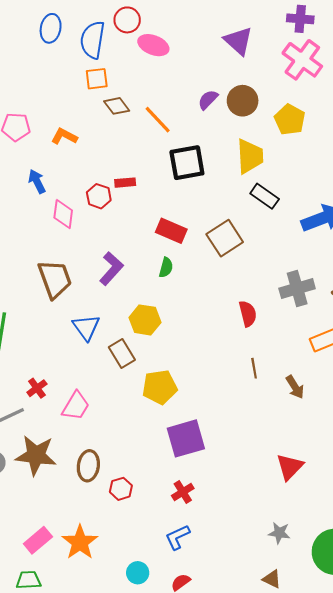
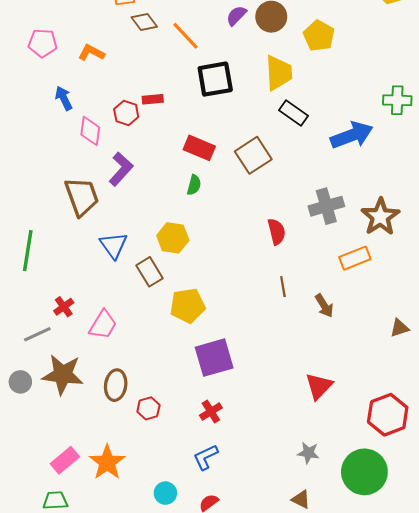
purple L-shape: (111, 269) -> (121, 169), moved

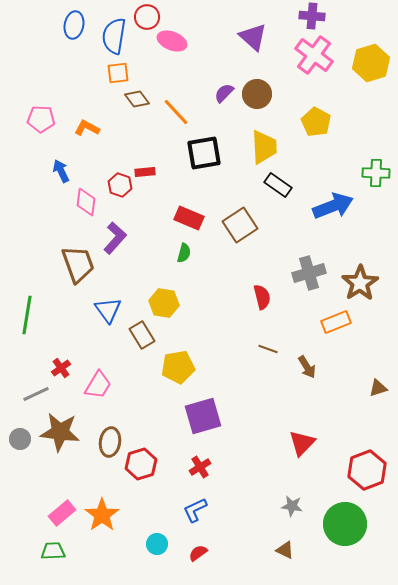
yellow pentagon: (319, 36) -> (316, 122), moved
brown line: (283, 287) -> (268, 349), turned -60
red hexagon: (148, 408) -> (141, 464), size x1.4

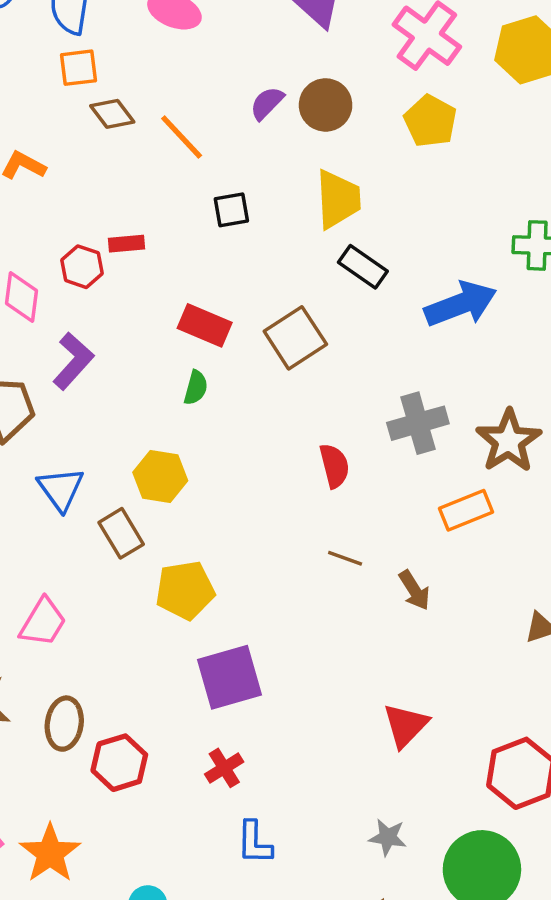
yellow pentagon: (316, 122) -> (430, 121), moved
black square: (204, 153) -> (231, 210), size x0.6
blue L-shape: (195, 510) -> (254, 843), moved, turned -64

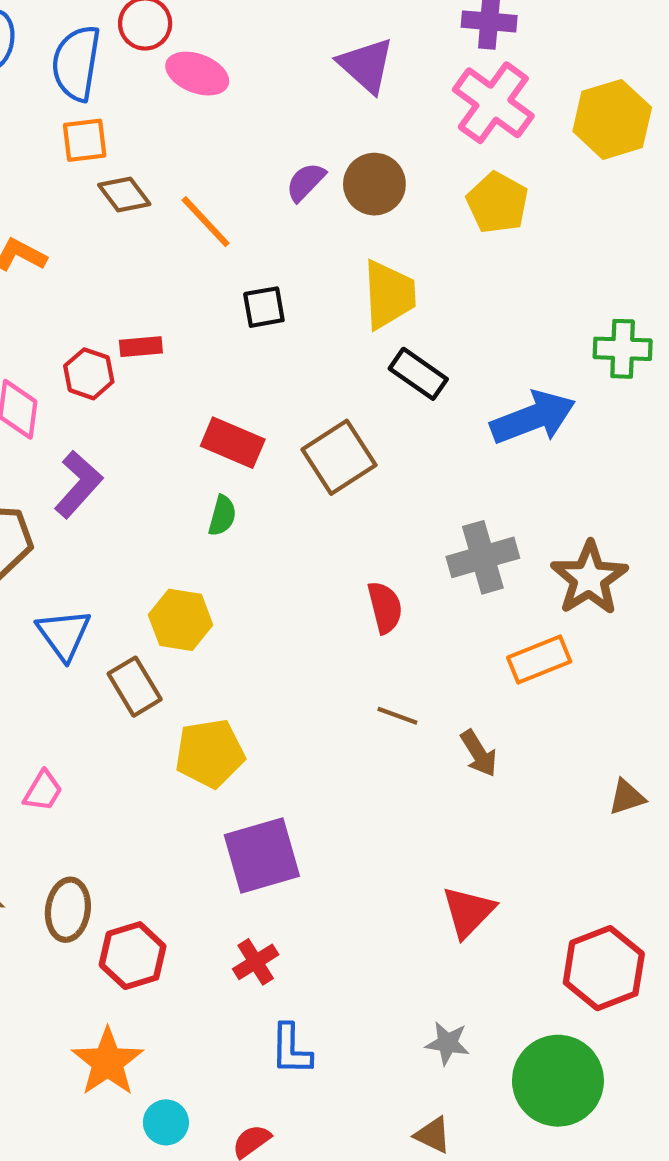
pink trapezoid: (43, 622) -> (43, 791), size x0.7
orange star: (50, 853) -> (108, 1062), moved

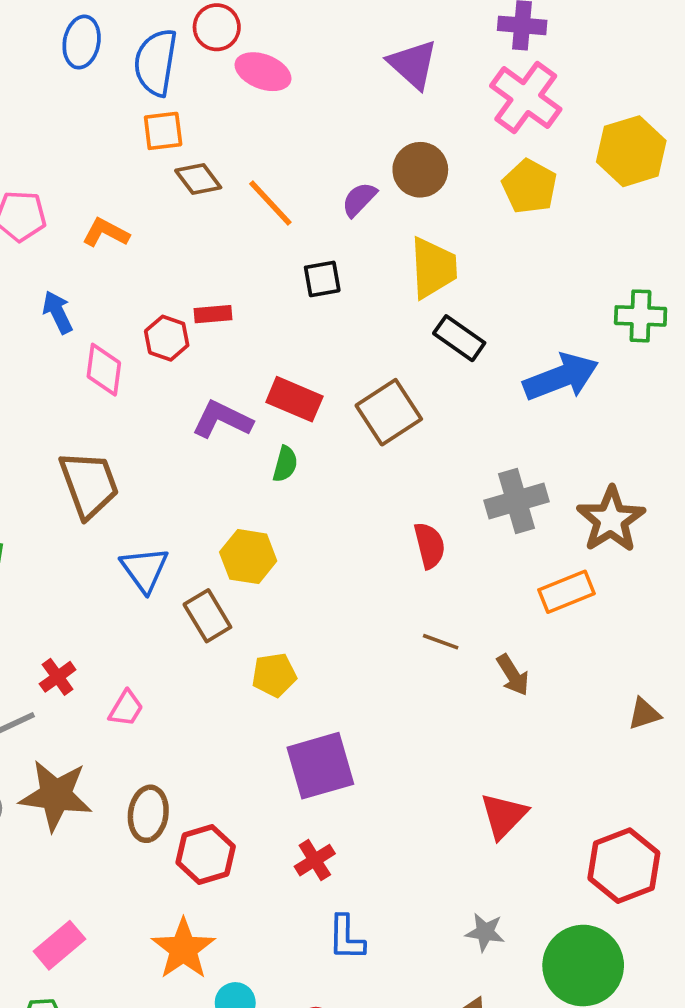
yellow hexagon: (612, 119) -> (631, 151), moved
purple semicircle: (306, 182) -> (359, 199), moved
purple L-shape: (78, 484) -> (222, 420), moved, turned -106
yellow pentagon: (210, 753) -> (274, 675), size x0.7

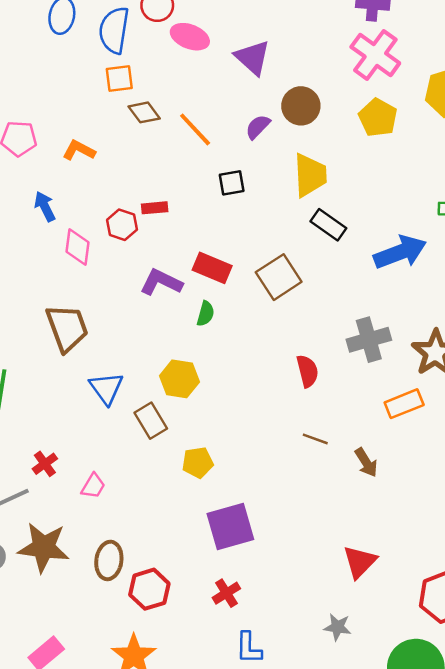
purple triangle: (413, 64) -> (253, 58), moved
gray star: (485, 932) -> (337, 627), moved

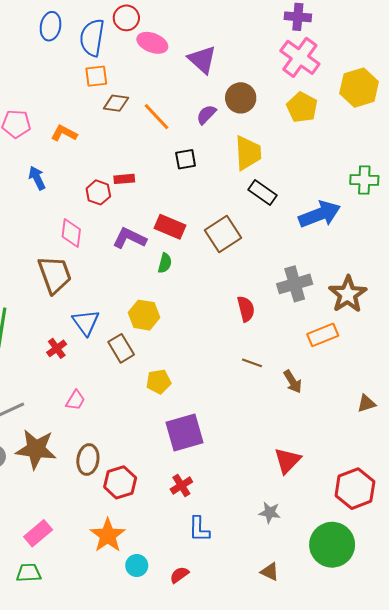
brown diamond: (144, 112) -> (116, 103), turned -45
pink diamond: (78, 247) -> (71, 233), moved
red cross: (45, 464) -> (57, 348), moved

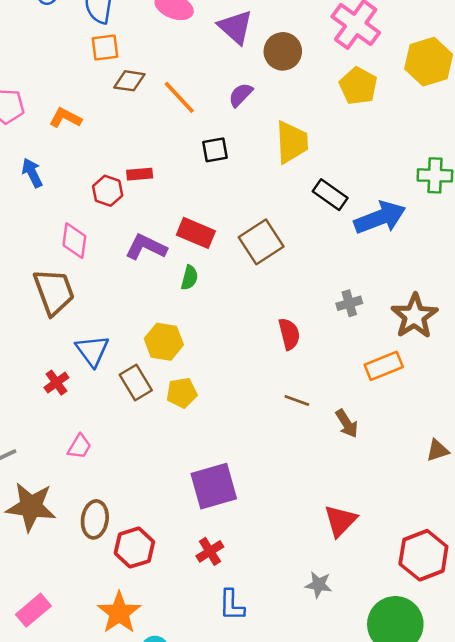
brown circle: (241, 98) -> (283, 51), moved
black rectangle: (262, 192) -> (330, 195), moved
gray cross: (295, 284) -> (349, 303), size x0.6
yellow pentagon: (159, 382) -> (182, 393), moved

